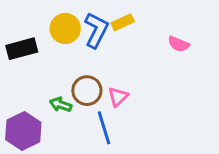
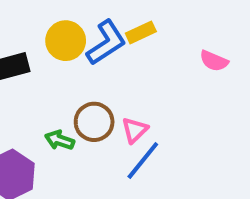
blue L-shape: (96, 30) -> (106, 43), turned 30
blue line: (104, 128) -> (143, 160), moved, turned 56

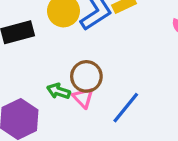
pink triangle: (135, 130) -> (83, 98), moved, turned -30

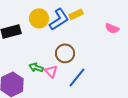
brown circle: (86, 76) -> (65, 53), moved

